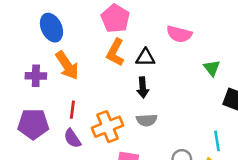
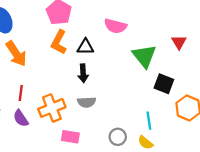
green triangle: (212, 68) -> (144, 56), size x1.6

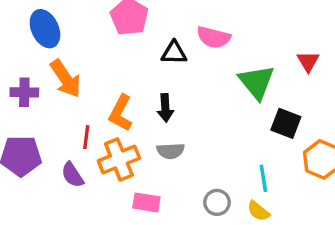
orange L-shape: (59, 42) -> (121, 113), moved
black triangle: (85, 47) -> (174, 53), moved
red line: (21, 93) -> (86, 137), moved

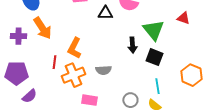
red triangle: (308, 61) -> (183, 18), turned -40
black arrow: (165, 108) -> (132, 45), moved
black square: (286, 123) -> (154, 57), moved
purple semicircle: (72, 175) -> (29, 96), moved, turned -98

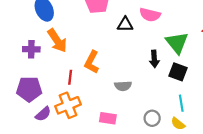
orange cross: (73, 75) -> (68, 105), moved

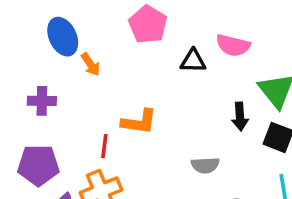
orange arrow: (57, 41) -> (91, 64), moved, size x0.6
orange L-shape: (92, 62) -> (139, 122), turned -110
gray semicircle: (123, 86) -> (205, 165), moved

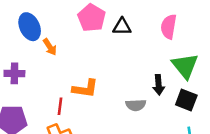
pink semicircle: (233, 45) -> (169, 27), moved, turned 85
black triangle: (193, 61) -> (122, 27), moved
gray semicircle: (205, 165) -> (136, 105), moved

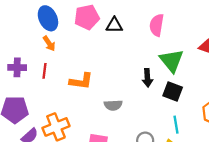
pink pentagon: (92, 18) -> (87, 17), turned 30
blue ellipse: (30, 27) -> (48, 18), moved
gray semicircle: (136, 105) -> (113, 105), moved
red line: (60, 106) -> (45, 71), moved

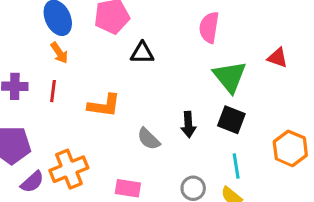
black triangle: (114, 25) -> (142, 53), moved
black arrow: (147, 78) -> (188, 125), moved
gray semicircle: (113, 105) -> (149, 139), turned 48

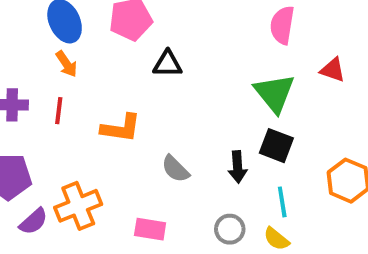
pink semicircle: (209, 27) -> (282, 25), moved
black arrow: (188, 125) -> (238, 167), moved

